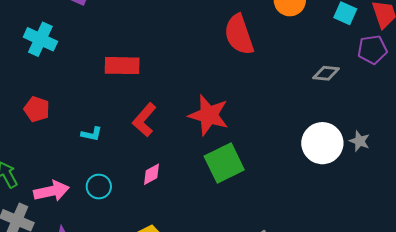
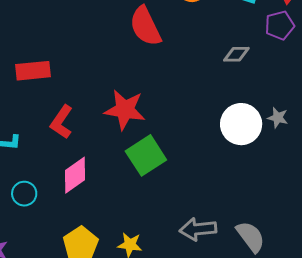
pink diamond: (152, 174) -> (75, 175), size x1.6

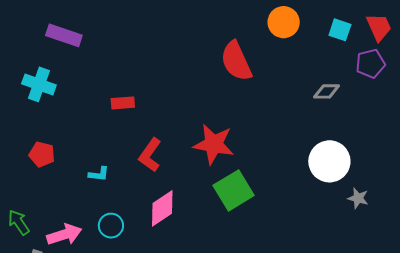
red rectangle: (33, 71) -> (123, 103), size x0.7
gray star: (278, 118) -> (358, 198), moved

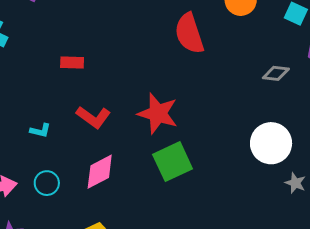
red L-shape: (150, 155) -> (93, 117), turned -96

